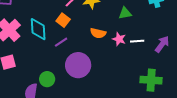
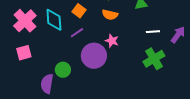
orange semicircle: (98, 33) -> (110, 15), moved
pink star: (119, 39) -> (112, 41), moved
green cross: (151, 80) -> (154, 59), moved, turned -35

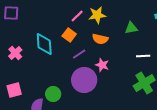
pink cross: (25, 21) -> (15, 53), moved, size x0.6
purple line: (77, 33) -> (79, 54), moved
pink square: (24, 53) -> (14, 90), moved

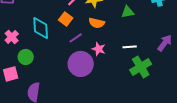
white line: (143, 56) -> (130, 47), moved
green circle: (53, 94) -> (26, 57), moved

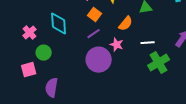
orange square: (66, 19) -> (95, 15), moved
orange semicircle: (97, 23) -> (126, 24), moved, turned -63

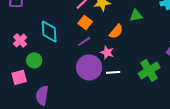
white line: (148, 43) -> (113, 72), moved

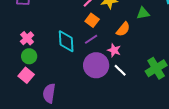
cyan diamond: (49, 31) -> (66, 41), moved
green circle: (34, 60) -> (29, 56), moved
white line: (113, 72) -> (120, 70), turned 48
pink square: (19, 77) -> (26, 75), turned -35

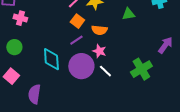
orange semicircle: (123, 29) -> (99, 30), moved, turned 56
pink cross: (27, 38) -> (20, 18), moved, turned -32
cyan diamond: (66, 41) -> (51, 59), moved
green circle: (29, 56) -> (14, 47), moved

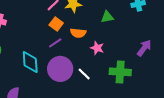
pink star: (99, 51) -> (97, 48), moved
green cross: (141, 69) -> (120, 72), turned 35

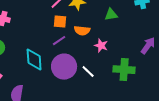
orange square: (56, 24) -> (60, 22), turned -32

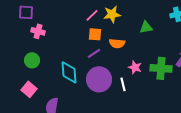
pink star: (101, 46) -> (135, 67), moved
green cross: (124, 70) -> (161, 68), moved
white line: (88, 72) -> (123, 84), turned 32

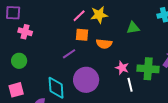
purple line: (94, 53) -> (69, 54), moved
cyan diamond: (69, 72) -> (56, 88), moved
white line: (123, 84) -> (130, 85), moved
pink square: (29, 89) -> (16, 90), turned 35

